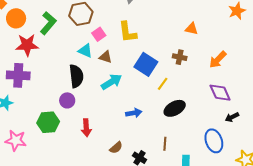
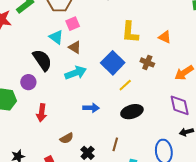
yellow L-shape: (128, 32) -> (130, 32), moved
black semicircle: (76, 76) -> (42, 60), turned -40

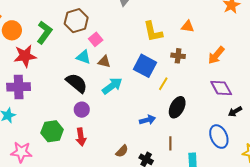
purple circle: (28, 82) -> (82, 110), moved
blue arrow: (91, 108) -> (147, 120), moved
black ellipse: (132, 112) -> (177, 107), turned -30
red arrow: (42, 113) -> (81, 137), moved

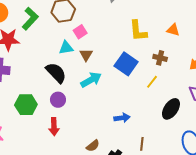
cyan triangle: (84, 57) -> (66, 48), turned -35
brown triangle: (104, 62) -> (86, 55), turned 40
yellow line: (163, 84) -> (152, 82), moved
black ellipse: (177, 107) -> (171, 109), moved
green hexagon: (52, 131) -> (26, 105), moved

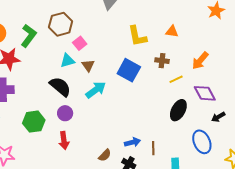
yellow line: (152, 82) -> (176, 79), moved, turned 32
blue arrow: (122, 118) -> (133, 142), moved

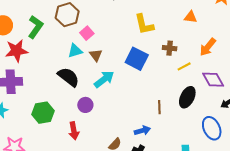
orange triangle: (172, 31) -> (191, 17), moved
purple circle: (65, 113) -> (85, 105), moved
brown line: (153, 148) -> (159, 107), moved

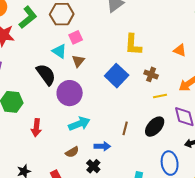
cyan triangle: (75, 51) -> (59, 51), turned 35
cyan arrow: (104, 79) -> (79, 124), moved
purple circle: (85, 105) -> (70, 93), moved, size x1.6

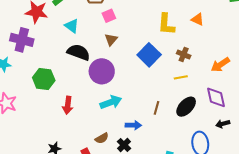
orange triangle: (180, 50) -> (198, 19), moved
cyan triangle: (59, 51) -> (72, 26), moved
black semicircle: (46, 74) -> (79, 52), turned -35
yellow line: (160, 96) -> (181, 77), moved
brown semicircle: (72, 152) -> (102, 138), moved

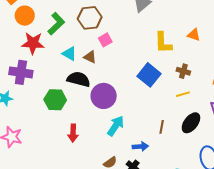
brown triangle: (111, 39) -> (90, 57), moved, turned -40
green hexagon: (44, 79) -> (55, 100), moved
cyan arrow: (111, 102) -> (116, 126), turned -30

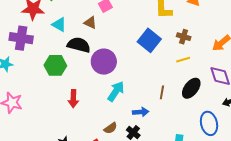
cyan triangle: (69, 54) -> (59, 25), moved

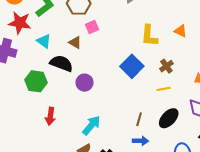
brown cross: (184, 37) -> (166, 66), turned 32
purple circle: (104, 62) -> (84, 83), size x0.7
cyan arrow: (116, 91) -> (91, 125), moved
blue arrow: (141, 112) -> (140, 141), moved

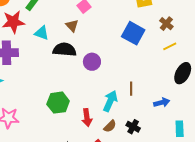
brown triangle: (75, 42) -> (72, 26), turned 32
green hexagon: (36, 81) -> (58, 103), moved
red arrow: (50, 116) -> (87, 118), moved
brown line: (139, 119) -> (131, 89), moved

